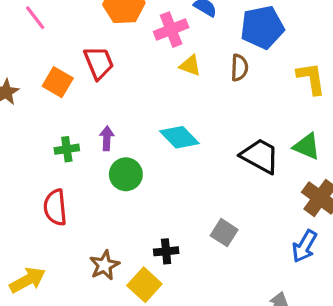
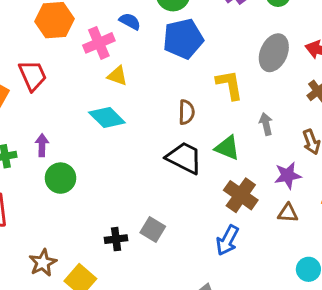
brown semicircle: (239, 68) -> (186, 112), moved
cyan diamond: (179, 137) -> (107, 118), moved
black cross: (166, 251) -> (116, 239), moved

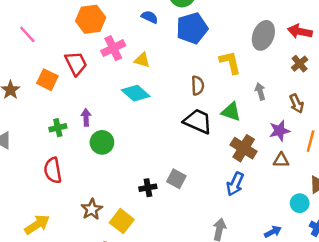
pink cross: (99, 43) -> (113, 48), moved

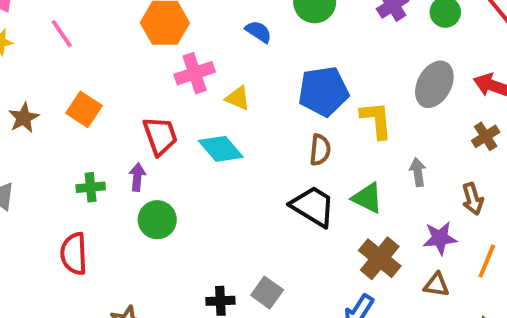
blue pentagon: (192, 28) -> (323, 91), moved
red trapezoid: (76, 63) -> (160, 136), moved

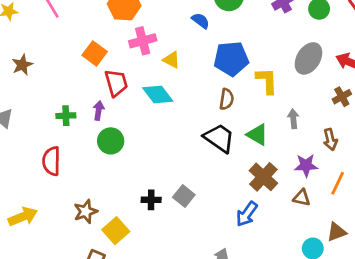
blue semicircle: (258, 32) -> (201, 21), moved
orange square: (84, 109) -> (95, 53), moved

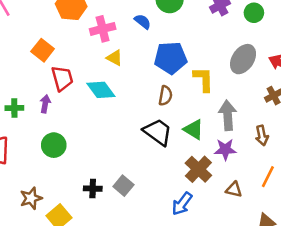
pink cross: (143, 41) -> (103, 29), moved
gray arrow: (293, 119) -> (228, 115), size x1.6
green circle: (111, 141) -> (54, 145), moved
purple star: (306, 165) -> (225, 149), moved

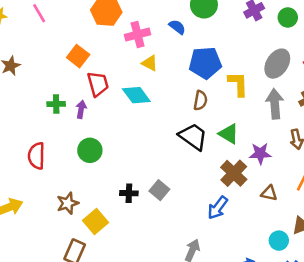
green cross: (14, 108) -> (56, 104), moved
gray arrow: (228, 115) -> (275, 104), moved

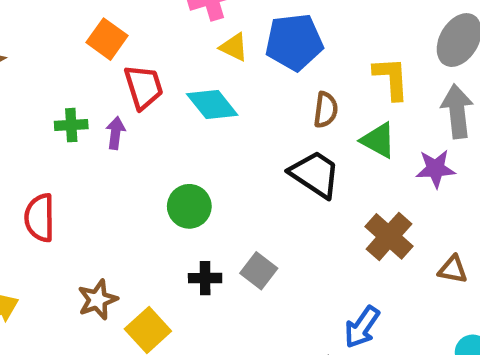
blue pentagon: (205, 63) -> (294, 42), moved
green triangle: (229, 134) -> (378, 140), moved
green circle: (90, 150) -> (189, 206), moved
purple star: (260, 153) -> (435, 169), moved
blue arrow: (218, 208) -> (362, 327), moved

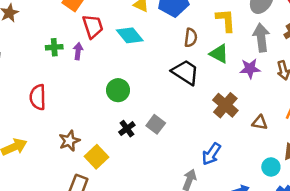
black cross: (205, 278) -> (127, 129), turned -35

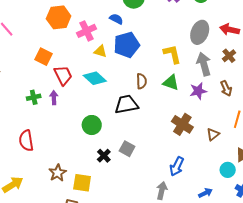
brown semicircle: (191, 38) -> (141, 81), moved
black trapezoid: (185, 72) -> (126, 104), moved, turned -35
brown triangle: (260, 123) -> (213, 134), turned -40
yellow square: (97, 157) -> (82, 183), turned -30

